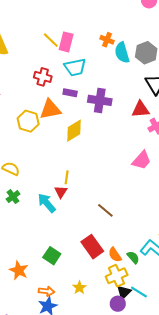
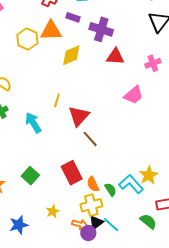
red triangle: (141, 109) -> (115, 57), moved
red triangle: (61, 192) -> (79, 116), moved, size x1.6
orange arrow: (47, 291) -> (80, 224), moved

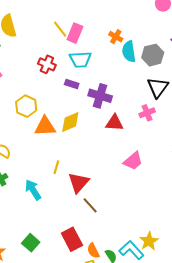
orange triangle: (51, 31) -> (45, 126), moved
pink cross: (153, 63) -> (147, 113), moved

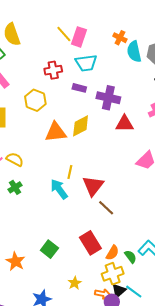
red cross: (47, 64) -> (53, 70), turned -30
yellow hexagon: (26, 106) -> (35, 100), moved
cyan arrow: (33, 190) -> (59, 189), moved
orange semicircle: (93, 251) -> (112, 253), turned -119

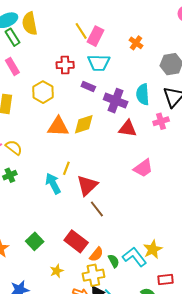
cyan semicircle: (134, 52) -> (143, 94), moved
red rectangle: (90, 243) -> (76, 241), turned -30
yellow star: (75, 283) -> (57, 271), moved

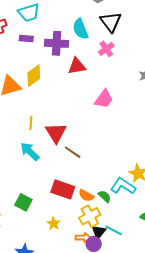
cyan arrow: (53, 183) -> (30, 152), moved
orange semicircle: (96, 254) -> (86, 196), turned 98

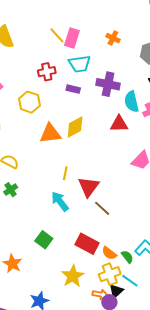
cyan semicircle: (80, 29) -> (132, 102), moved
purple cross: (57, 43) -> (108, 84), moved
green square: (23, 202) -> (44, 240), moved
yellow star: (54, 224) -> (73, 276), size x1.6
cyan line: (114, 230) -> (130, 281), moved

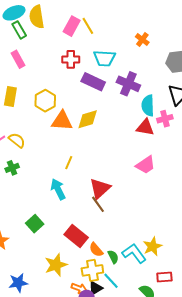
pink rectangle: (72, 38) -> (72, 26), moved
purple rectangle: (73, 89) -> (93, 82), size x1.6
yellow hexagon: (29, 102) -> (45, 101), moved
red triangle: (119, 124) -> (145, 127), moved
red triangle: (89, 187) -> (100, 188), moved

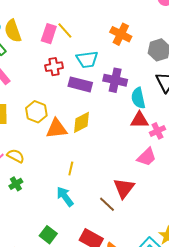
orange cross: (142, 40) -> (121, 34), size x1.5
pink cross: (165, 119) -> (158, 131), moved
red triangle: (100, 188) -> (124, 188), moved

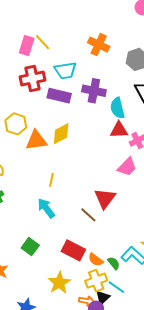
red cross: (54, 67) -> (33, 78), size x1.4

